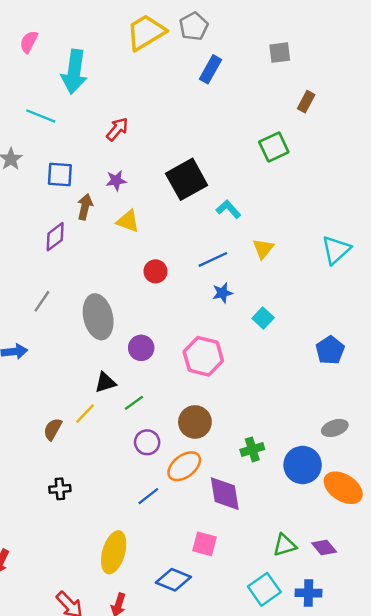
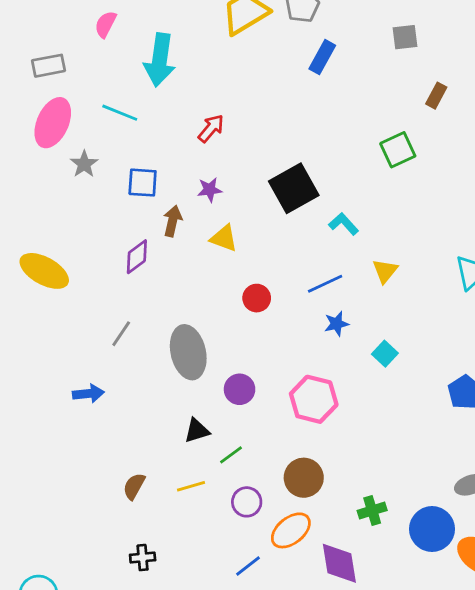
yellow line: (85, 414) -> (191, 486), moved, turned 30

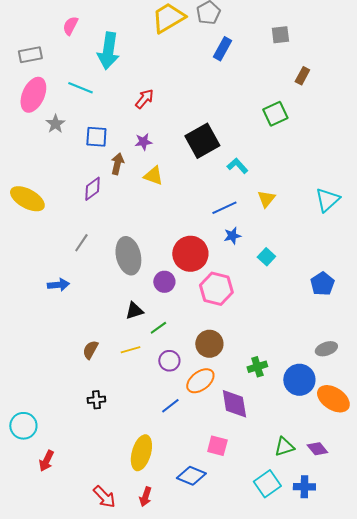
red circle: (257, 298) -> (190, 254), moved, size x1.8

